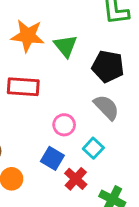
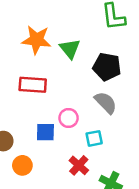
cyan square: (93, 148) -> (94, 138), turned 36
blue square: (52, 158) -> (45, 132), moved, turned -30

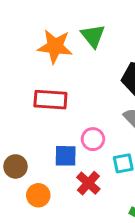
green triangle: (70, 49) -> (93, 36), moved
red cross: (79, 165) -> (88, 183), moved

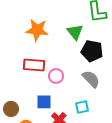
green triangle: (93, 36) -> (75, 32), moved
pink circle: (93, 139) -> (56, 76), moved

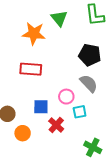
green triangle: (75, 32) -> (59, 18), moved
pink circle: (56, 76) -> (66, 97), moved

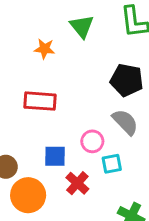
orange star: (34, 34) -> (45, 49), size x0.6
orange circle: (23, 133) -> (28, 195), size x1.5

